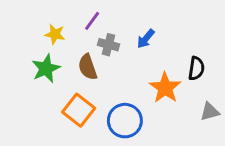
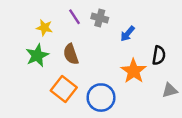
purple line: (92, 21) -> (75, 17), turned -70
blue arrow: (146, 39) -> (128, 34), moved
gray cross: (108, 45) -> (100, 18), moved

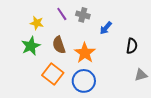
orange star: (134, 71) -> (85, 53), moved

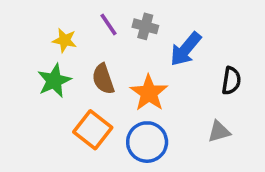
blue arrow: (106, 28) -> (186, 49), size x1.5
gray triangle: (141, 75) -> (219, 132), moved

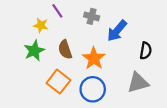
purple line: (108, 25) -> (57, 11), moved
gray triangle: (219, 132) -> (138, 83), size x1.5

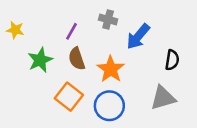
purple line: (57, 11) -> (71, 31), moved, turned 64
yellow star: (41, 25) -> (15, 30), moved

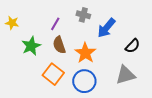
black semicircle: (172, 60) -> (133, 46), turned 35

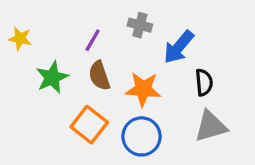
black semicircle: (133, 46) -> (204, 82), moved, turned -49
orange star: (85, 53) -> (143, 89), turned -30

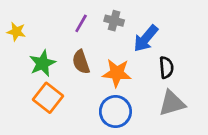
purple line: (93, 40) -> (81, 23), moved
orange square: (89, 125) -> (48, 98), moved

